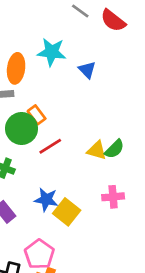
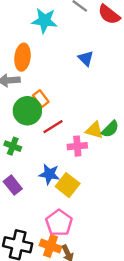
cyan star: (52, 52) -> (44, 21), moved
pink cross: (113, 197) -> (77, 146), moved
pink pentagon: (39, 254) -> (59, 223), moved

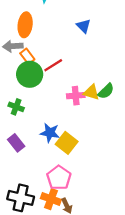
orange rectangle: (41, 99) -> (27, 56), moved
red line: (53, 127) -> (53, 65), moved
pink cross: (77, 146) -> (76, 96), moved

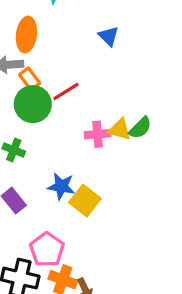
pink pentagon: (59, 178) -> (47, 250), moved

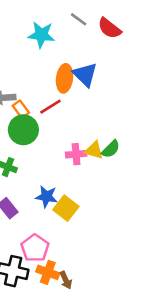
orange ellipse: (26, 35) -> (65, 78), moved
blue triangle: (109, 36) -> (85, 75), size x1.5
red line: (66, 91) -> (50, 107), moved

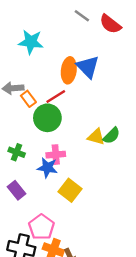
cyan star: (41, 35) -> (31, 42), moved
green circle: (23, 130) -> (47, 118), moved
pink cross: (76, 154) -> (56, 155), moved
blue star: (47, 197) -> (47, 168), moved

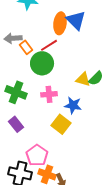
green cross: (17, 152) -> (16, 92), size x1.5
blue star: (47, 168) -> (73, 105), moved

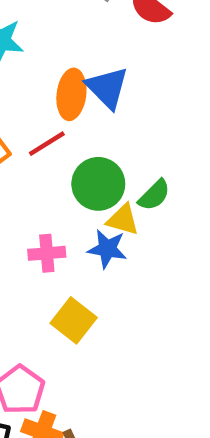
green circle: (42, 63) -> (98, 184), moved
green semicircle: (96, 78) -> (154, 195), moved
blue star: (73, 105) -> (107, 249), moved

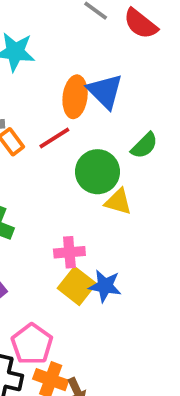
green semicircle: (154, 195) -> (144, 145), moved
blue star: (107, 249) -> (105, 286), moved
pink cross: (47, 253) -> (69, 252), moved

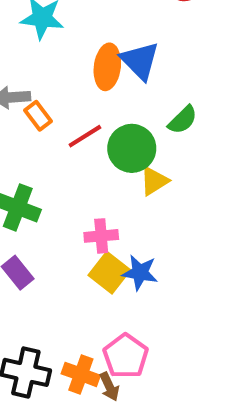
red line: (54, 138) -> (85, 136), moved
yellow triangle: (118, 202) -> (154, 181), turned -48
pink pentagon: (32, 344) -> (126, 356), moved

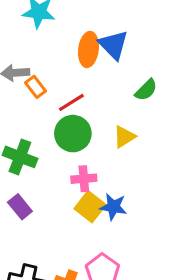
green circle: (132, 148) -> (73, 134), moved

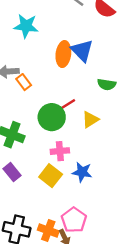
green semicircle: (146, 90) -> (107, 84), turned 54
red line: (71, 102) -> (66, 105), moved
yellow square: (90, 207) -> (51, 176), moved

